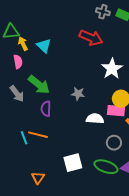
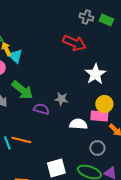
cyan triangle: (44, 46) -> (15, 56), moved
purple semicircle: (46, 109) -> (41, 109), moved, turned 105

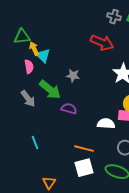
gray star: (61, 99) -> (73, 76), moved
orange line: (21, 140) -> (84, 149), moved

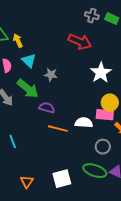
yellow arrow: (34, 49) -> (18, 41), moved
cyan triangle: (43, 56) -> (29, 61), moved
orange line: (84, 149) -> (58, 129), moved
white square: (84, 168) -> (62, 179), moved

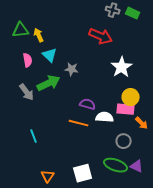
green arrow: (28, 89) -> (49, 83), turned -65
purple semicircle: (47, 108) -> (88, 104), moved

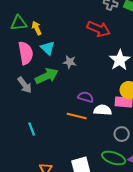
pink semicircle: (28, 60) -> (26, 53), size x1.6

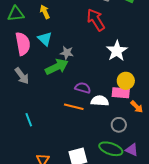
yellow arrow: (37, 28) -> (45, 12), moved
red arrow: (99, 29) -> (96, 20), turned -145
green arrow: (47, 76) -> (57, 67), moved

